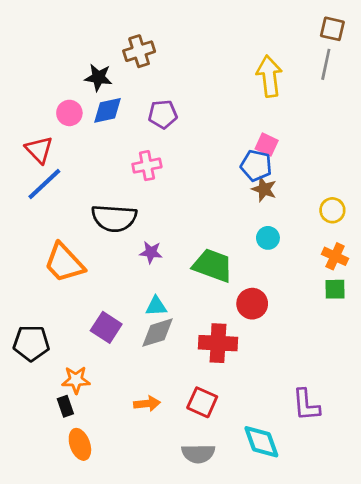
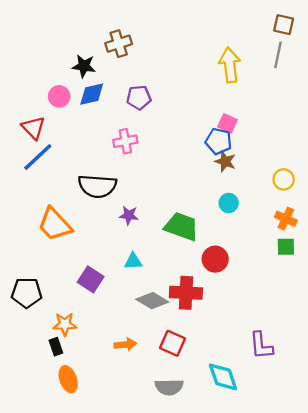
gray diamond: (157, 333) -> (152, 301), moved, turned 48

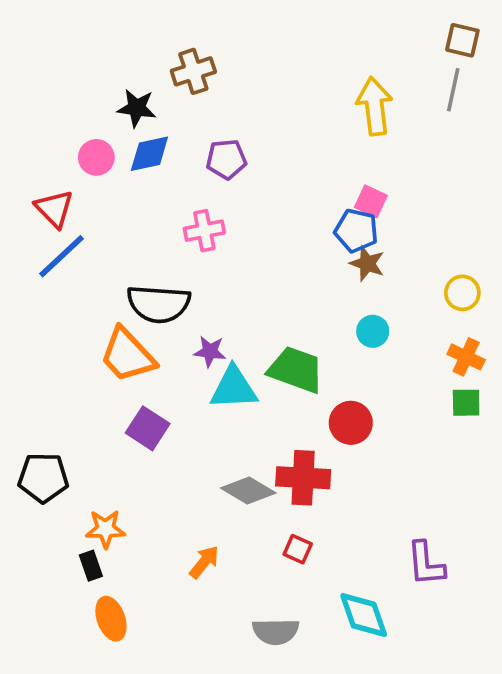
orange trapezoid: (55, 224) -> (127, 355), moved
cyan triangle: (133, 261) -> (234, 388), moved, size x1.6
purple square: (91, 279) -> (148, 428), moved
red square: (173, 343) -> (298, 549), moved, size x0.7
orange arrow: (125, 344) -> (204, 562), turned -45

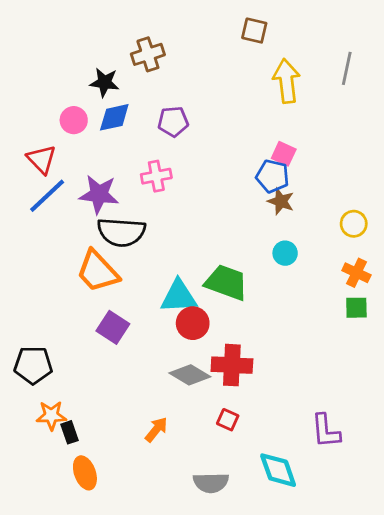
brown square: (462, 40) -> (254, 31), moved
purple star: (210, 351) -> (99, 194), moved, size x1.6
red circle: (351, 423) -> (193, 323), moved
orange star: (105, 529) -> (51, 415), moved

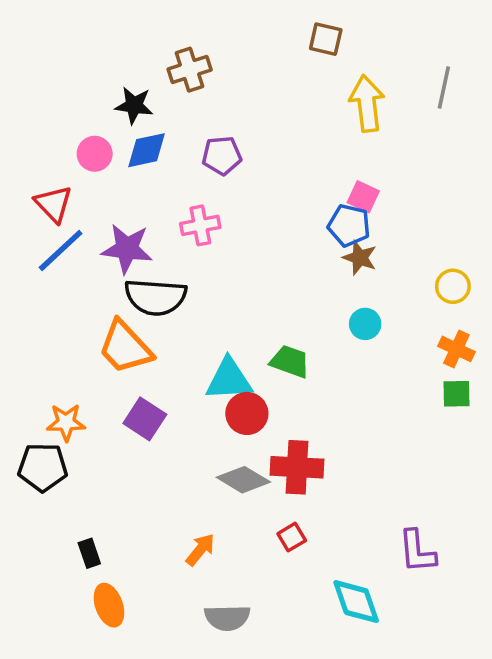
green trapezoid: (226, 283) -> (290, 362), size x0.7
orange star: (51, 415) -> (66, 422), moved
red square: (228, 420) -> (292, 537), turned 35
gray semicircle: (211, 483) -> (227, 618), moved

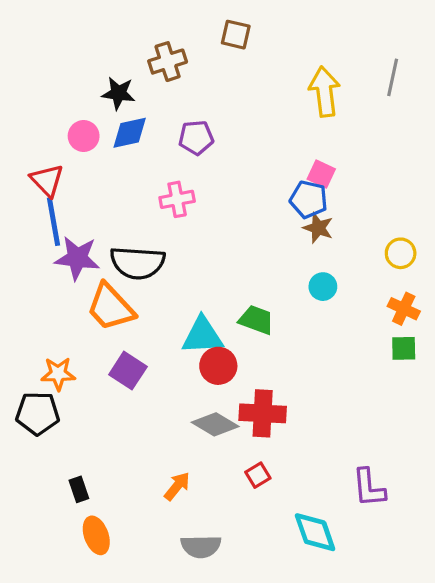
brown square: (326, 39) -> (236, 35), moved
purple star: (127, 249) -> (77, 258), moved
blue line: (61, 250) -> (53, 222), turned -57

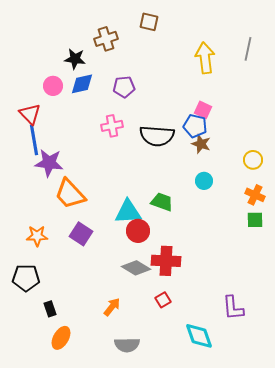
black semicircle: (137, 263) -> (157, 136), moved
black pentagon: (38, 413) -> (26, 278), moved
orange ellipse: (96, 535) -> (61, 338), turned 50

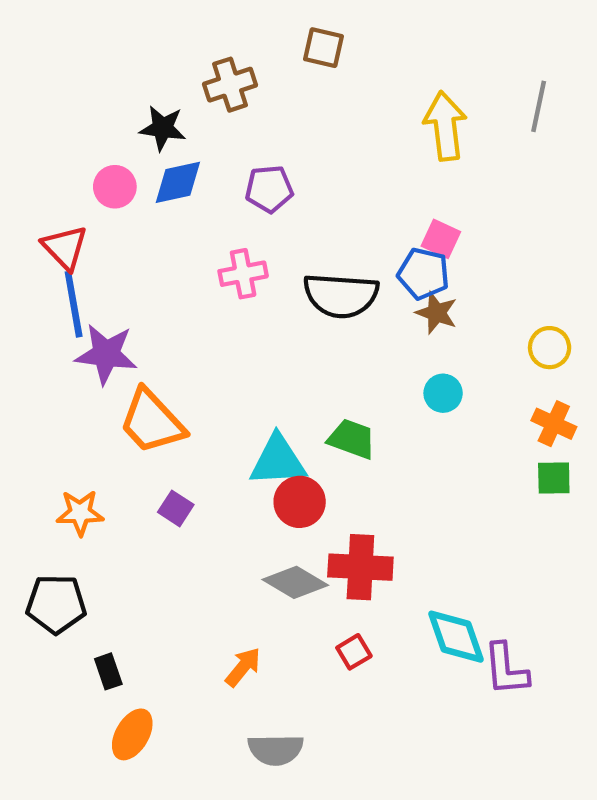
purple square: (81, 234) -> (176, 508), size x0.7
cyan diamond: (199, 336) -> (456, 637), moved

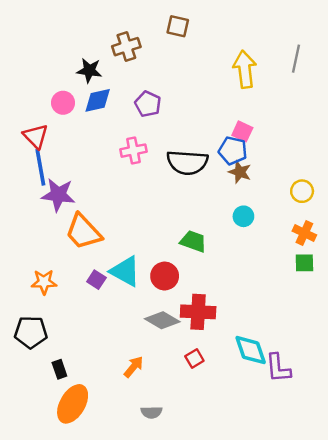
purple pentagon: (269, 189) -> (148, 104), turned 30
cyan triangle: (278, 461) -> (125, 271), moved, turned 32
orange ellipse: (132, 734) -> (73, 404), size x1.4
gray semicircle: (276, 750) -> (151, 412), size x0.7

